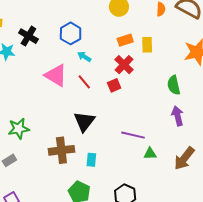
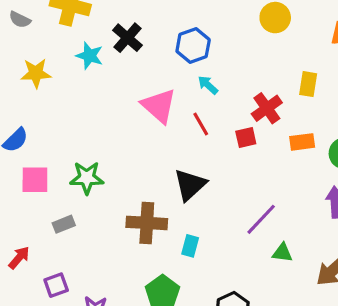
orange rectangle: (125, 40) -> (302, 142), moved
purple line: (133, 135) -> (261, 219), turned -70

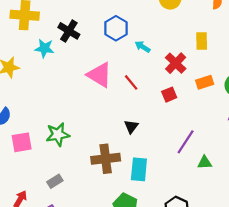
cyan arrow: (208, 85) -> (143, 47), moved
red square: (246, 137) -> (169, 95), moved
black triangle: (190, 185) -> (131, 127), size x0.6
gray rectangle: (64, 224) -> (55, 181), moved
cyan rectangle: (190, 246) -> (139, 169), size x1.5

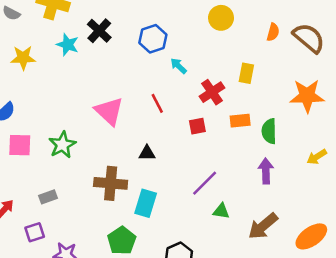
pink triangle: (99, 75) -> (109, 111), moved
black triangle: (131, 127) -> (147, 153), turned 40
green star: (58, 134) -> (62, 145), turned -30

